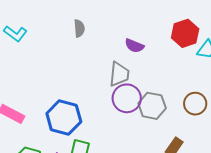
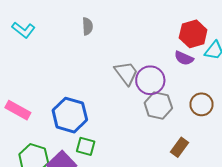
purple semicircle: (134, 46) -> (184, 58), moved
gray trapezoid: (119, 74) -> (126, 73), turned -44
purple circle: (127, 98) -> (150, 80), moved

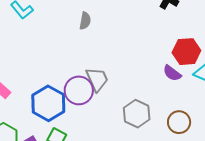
gray trapezoid: (126, 73) -> (97, 79), moved
purple circle: (150, 80) -> (79, 90), moved

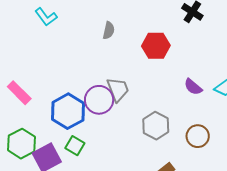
red hexagon: (186, 52) -> (156, 46), moved

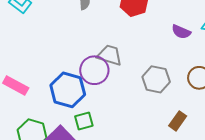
gray trapezoid: (118, 90) -> (110, 55), turned -36
green square: (75, 146) -> (84, 121), turned -30

